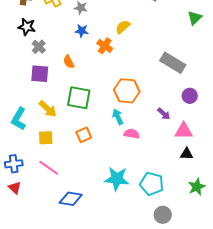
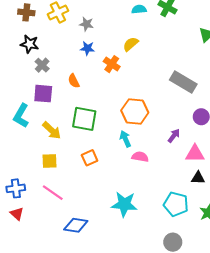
purple arrow: (164, 114) -> (174, 136), turned -96
cyan L-shape: (19, 119) -> (21, 116), moved
cyan pentagon: (152, 184) -> (176, 204), moved

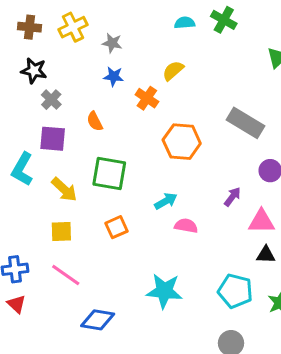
orange hexagon: (135, 111) -> (182, 142), moved
cyan arrow: (125, 139) -> (166, 201), turned 84

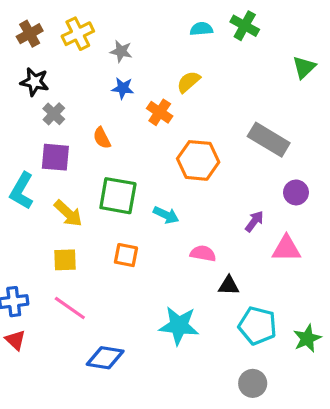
brown cross: (29, 27) -> (30, 34), turned -35
cyan arrow: (166, 201) -> (166, 215), moved, turned 55
orange square: (116, 227) -> (126, 255), turned 35
black triangle: (266, 255) -> (229, 286), moved

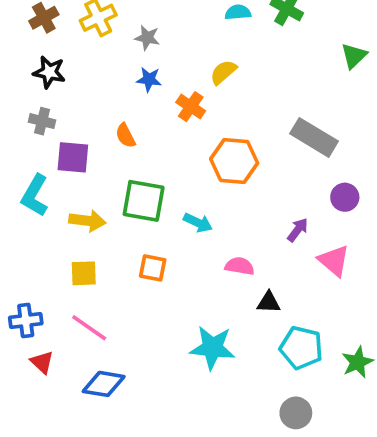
gray cross: (54, 114) -> (42, 121), moved, turned -30
yellow arrow: (68, 213) -> (87, 221), turned -36
pink triangle: (286, 249) -> (334, 261), turned 40
red triangle: (15, 340) -> (42, 362), moved
blue diamond: (105, 358) -> (104, 384), moved

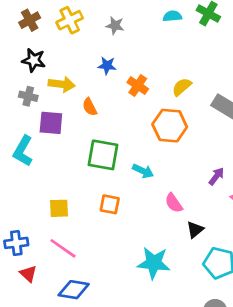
gray star: (147, 38) -> (115, 26), moved
yellow semicircle: (223, 72) -> (182, 87), moved
yellow arrow: (87, 221) -> (62, 84), moved
pink semicircle: (240, 266) -> (174, 203), turned -135
black triangle: (269, 302) -> (195, 230), turned -42

